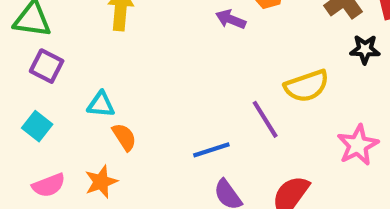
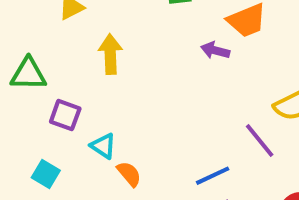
purple square: (47, 66) -> (65, 115), moved
cyan triangle: (101, 104) -> (103, 146), turned 36

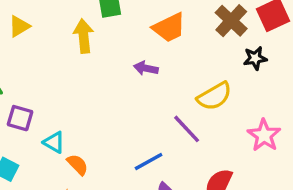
purple arrow: (215, 50) -> (146, 68), moved
yellow arrow: (110, 54) -> (84, 36), moved

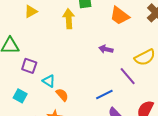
orange trapezoid: (169, 28) -> (120, 16), turned 60
purple arrow: (146, 68) -> (106, 49), moved

